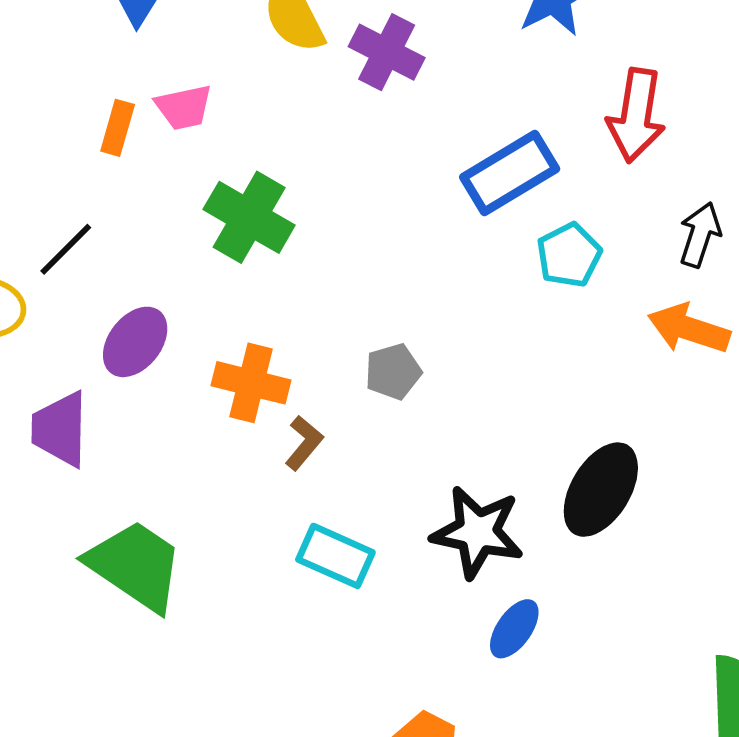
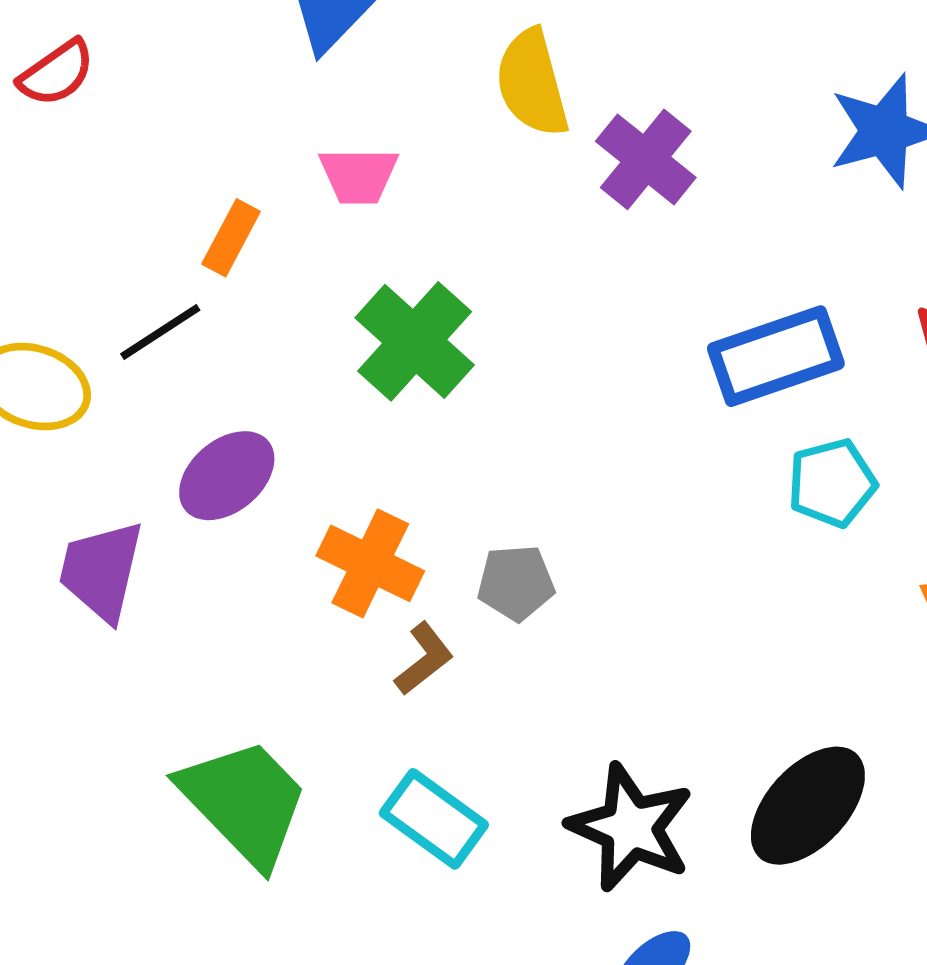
orange rectangle: (118, 128) -> (231, 238), moved
gray pentagon: (393, 372) -> (516, 583), moved
green trapezoid: (135, 565) -> (244, 802), moved

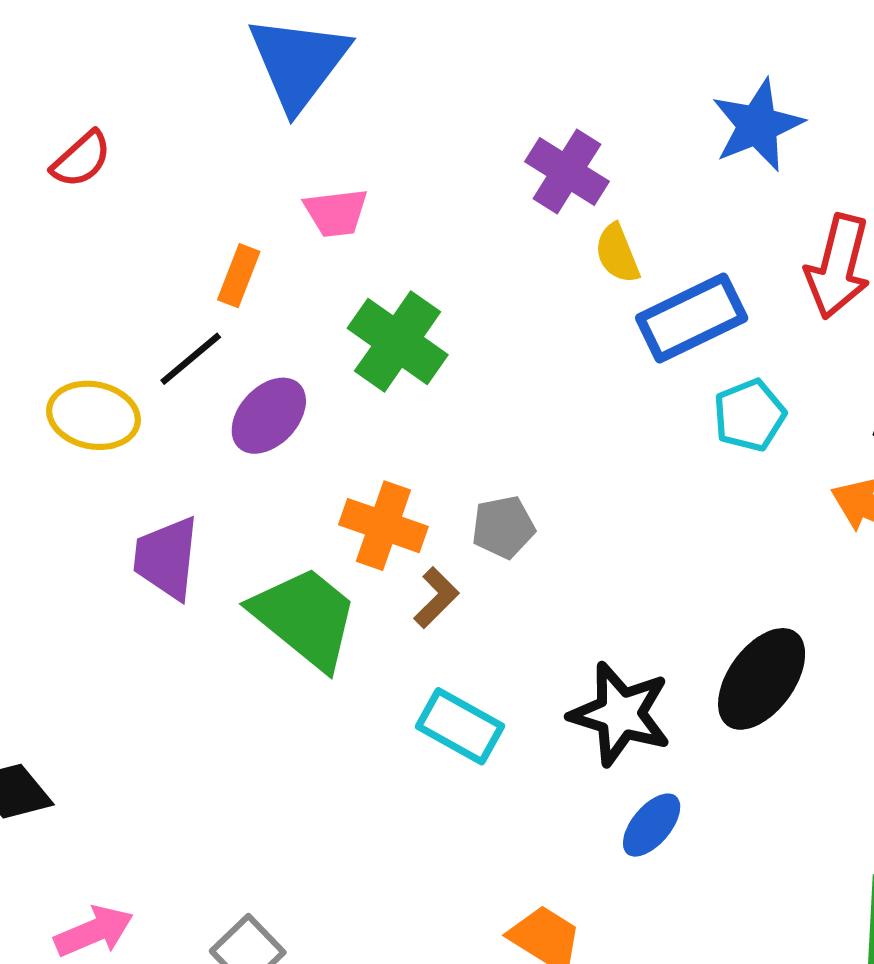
yellow semicircle: (532, 83) -> (617, 254), moved, size x0.7
purple ellipse: (227, 476) -> (269, 416), moved
green trapezoid: (244, 802) -> (305, 618), moved

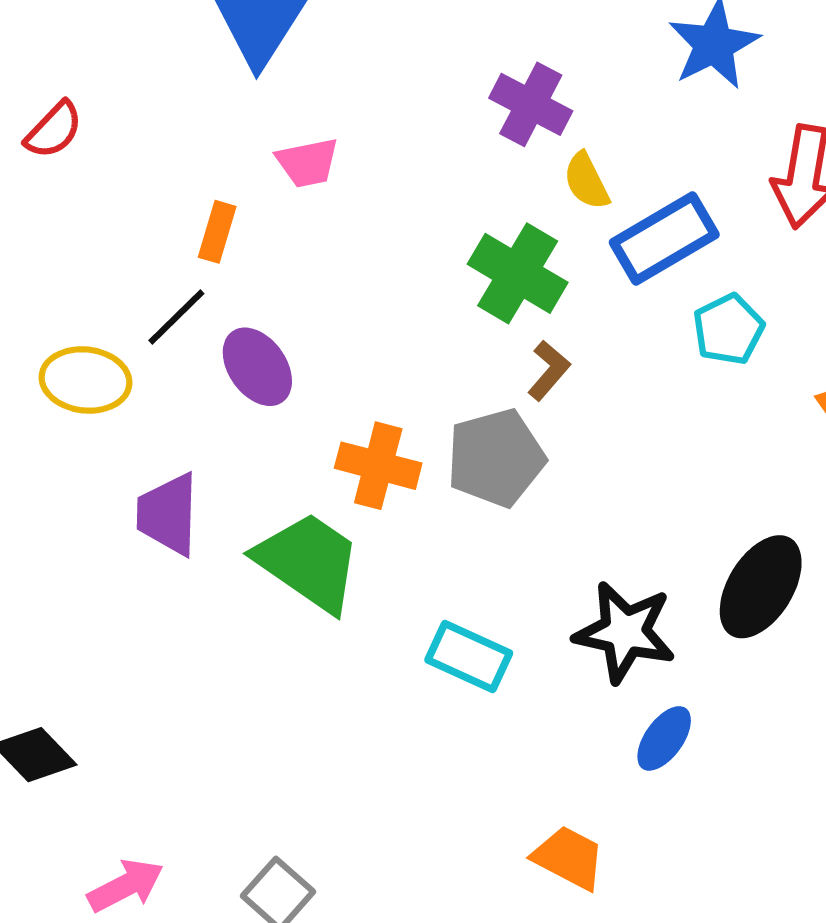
green cross: (398, 341) -> (518, 273), moved
purple ellipse: (269, 416) -> (257, 367), turned -74
gray pentagon: (503, 527) -> (496, 458), size x1.6
brown L-shape: (436, 598) -> (549, 370), moved

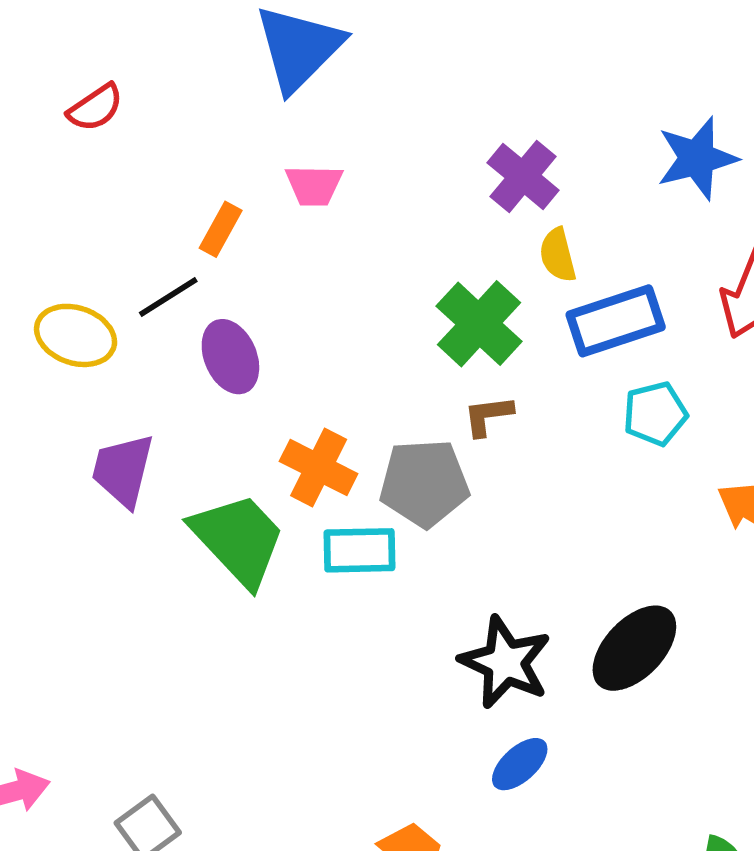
brown L-shape: (549, 370) -> (488, 416), turned -150
cyan rectangle: (469, 656) -> (359, 550), moved, turned -38

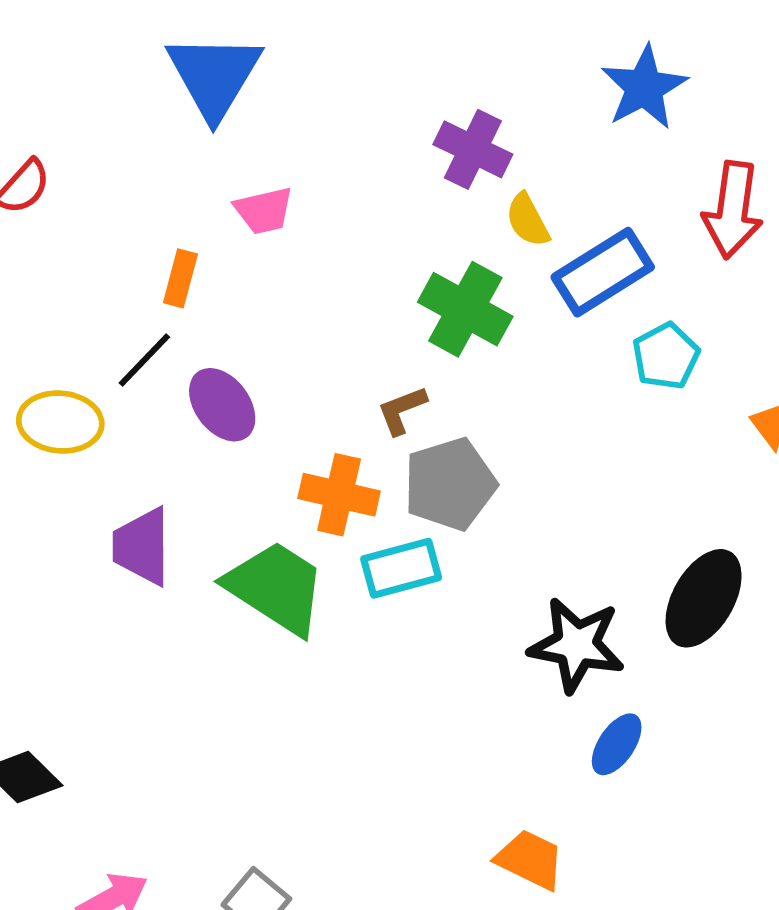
brown L-shape: (488, 416) -> (402, 410), moved

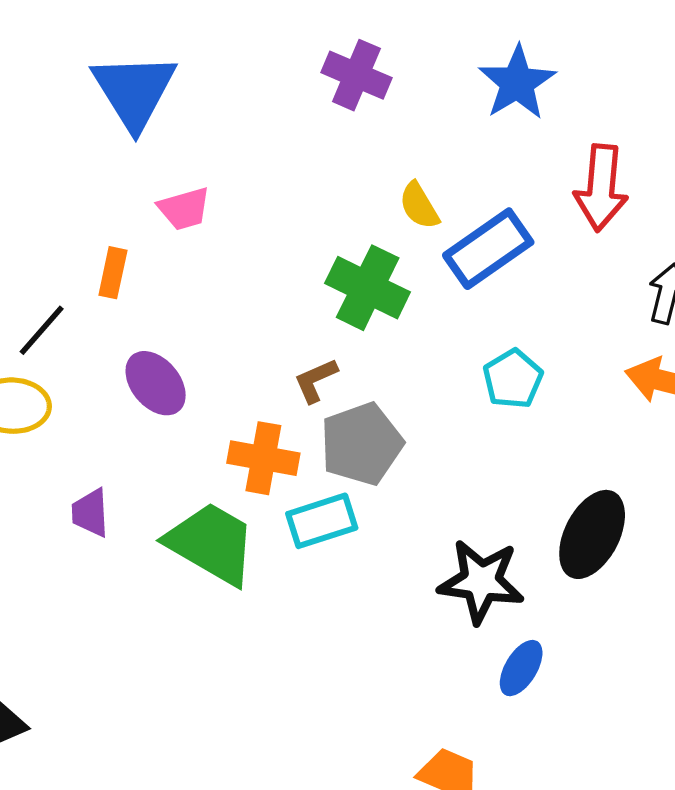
purple cross: (473, 149) -> (356, 75), moved
cyan pentagon: (666, 356) -> (513, 379), moved
black line: (144, 360) -> (42, 330), moved
purple trapezoid: (142, 546) -> (90, 513), size x0.7

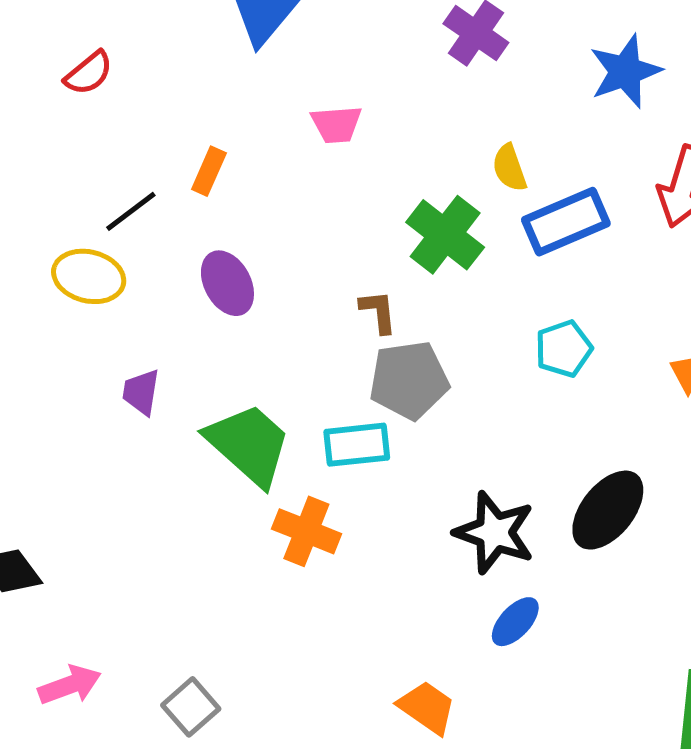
pink trapezoid: (184, 209) -> (336, 124), moved
brown L-shape: (316, 380) -> (378, 312), turned 96
orange cross: (263, 458) -> (306, 531), moved

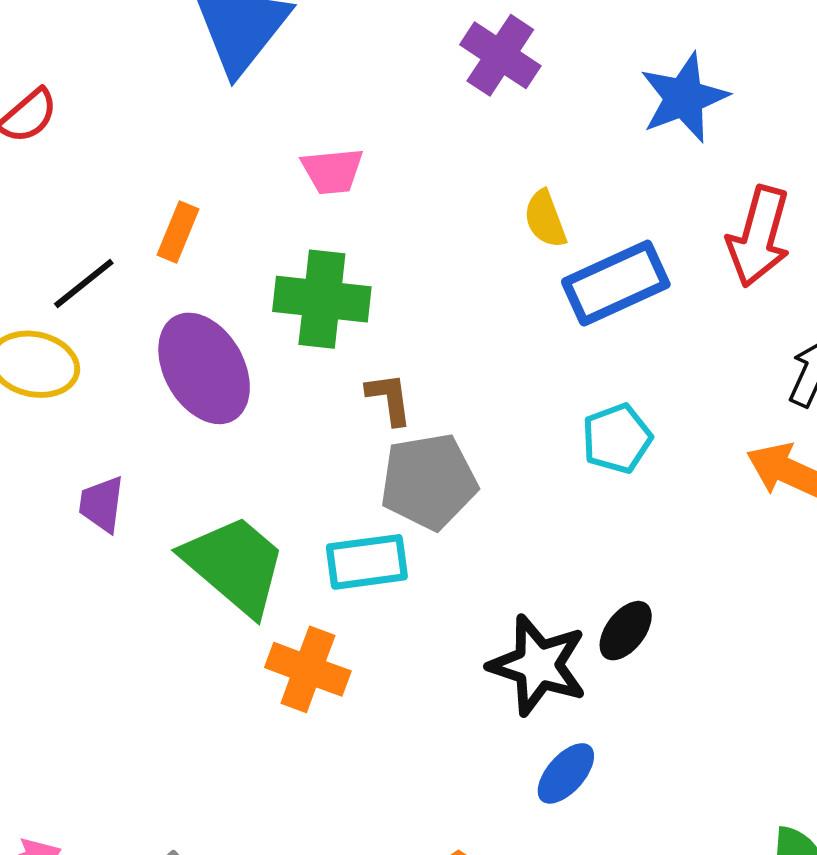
green cross: (445, 235) -> (322, 299), moved, turned -30
purple ellipse: (227, 283) -> (204, 368), size x1.4
black ellipse: (608, 510) -> (626, 631), moved, size x0.6

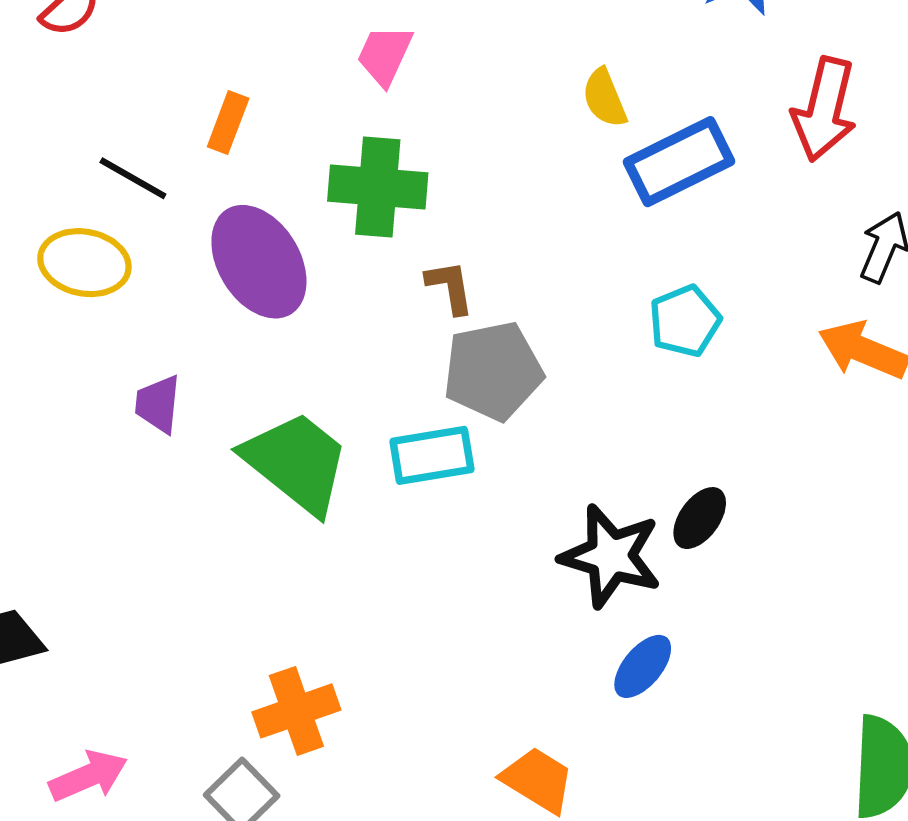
pink trapezoid: (332, 171) -> (385, 55), turned 122
black line: (84, 284) -> (133, 178), turned 70
orange cross: (308, 669) -> (296, 711), moved, turned -38

